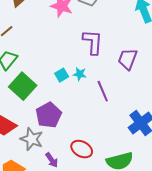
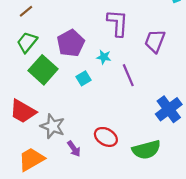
cyan square: (62, 75) -> (84, 78), moved
purple pentagon: (49, 115) -> (71, 43), moved

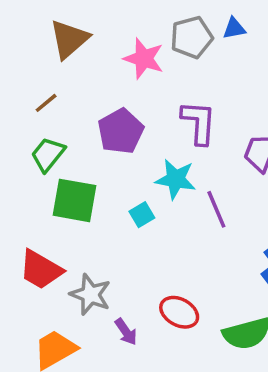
purple pentagon: (71, 43) -> (121, 131), moved
cyan star: (104, 57) -> (176, 179), size x1.6
green square: (43, 70) -> (75, 200), turned -32

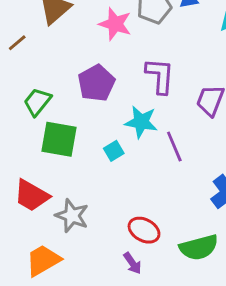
brown line: (46, 103) -> (17, 43), moved
purple arrow: (126, 332) -> (132, 263), moved

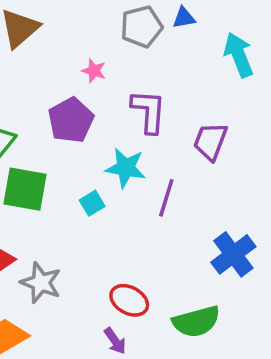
pink star: (115, 24) -> (94, 71), moved, size x0.6
purple line: (174, 146) -> (166, 198), turned 40

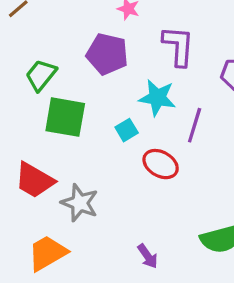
purple pentagon: (71, 120) -> (107, 54), turned -30
red ellipse: (129, 300) -> (161, 164), moved

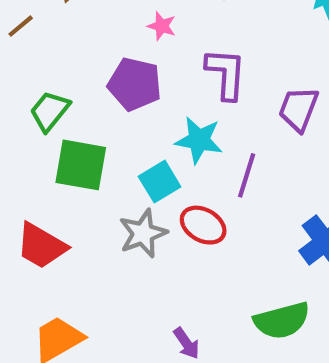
cyan square: (127, 130) -> (160, 182), size x1.4
gray star: (80, 203) -> (143, 233), moved, turned 30

